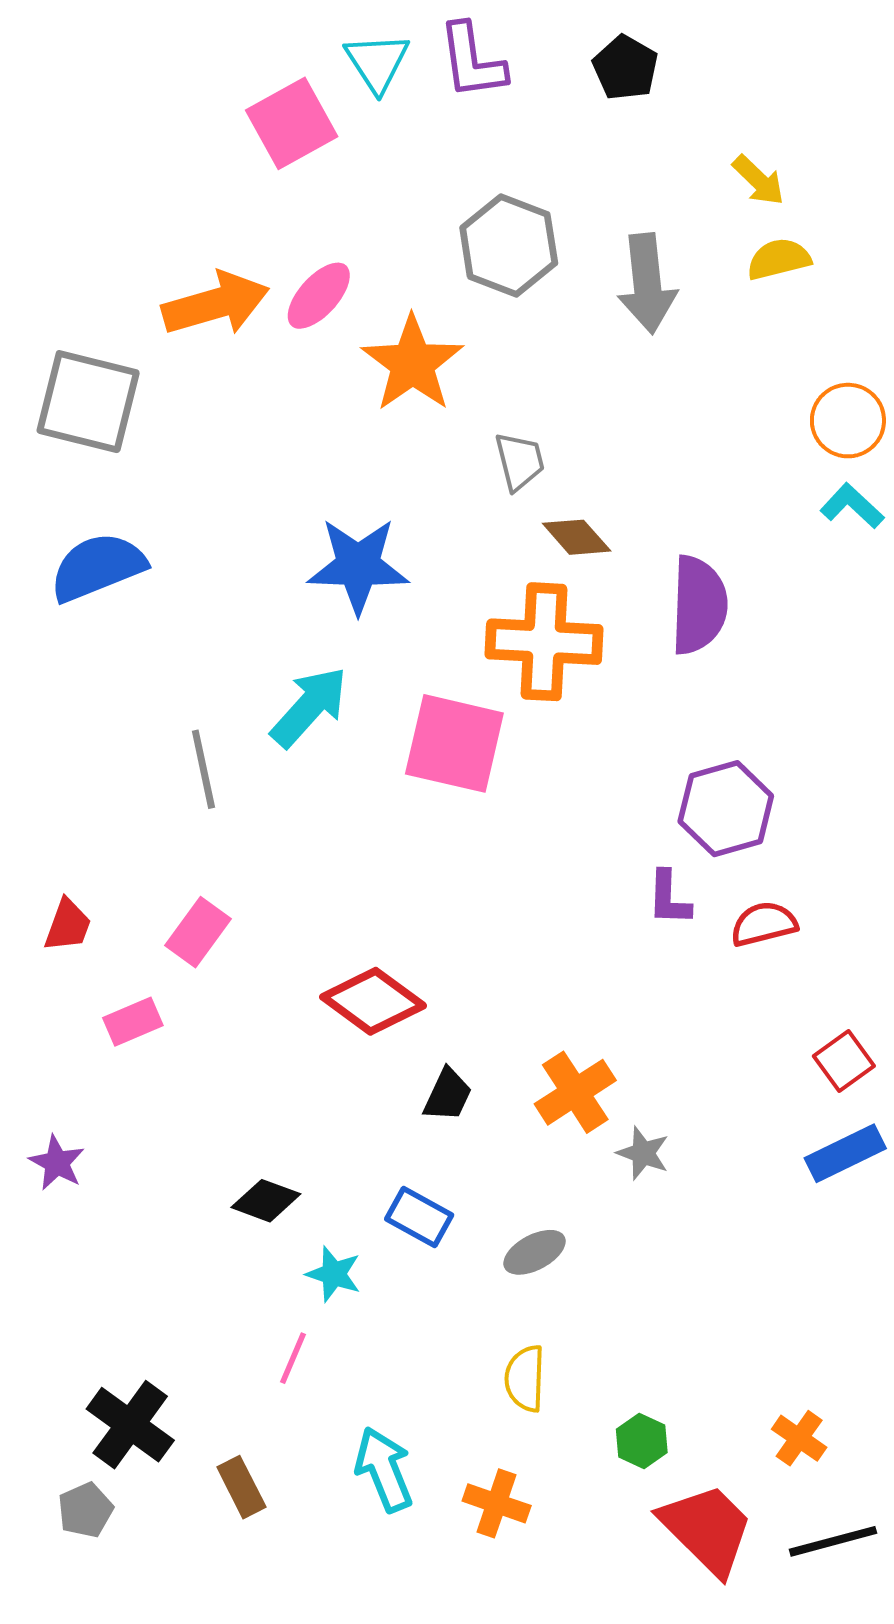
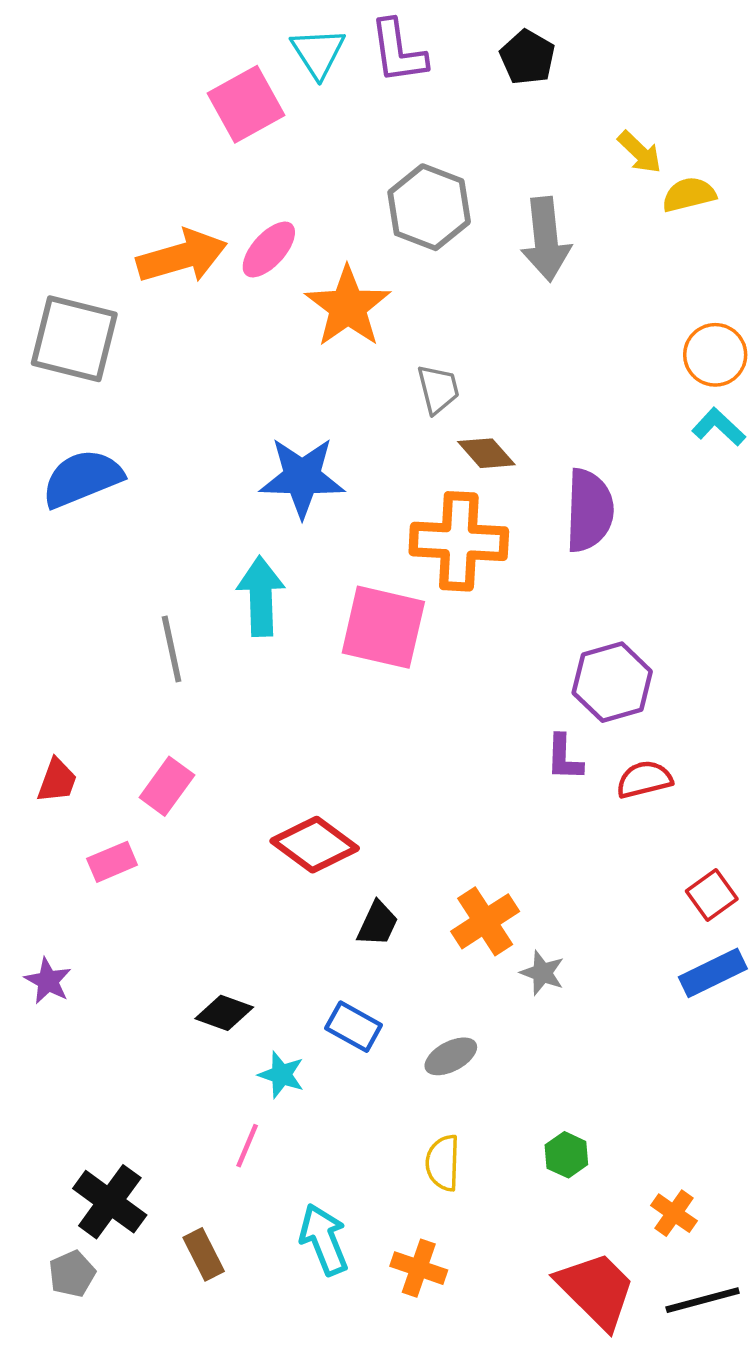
yellow semicircle: (779, 259) -> (689, 195), moved
cyan arrow: (309, 707) -> (261, 596), turned -44
green hexagon: (642, 1441) -> (566, 1155), moved

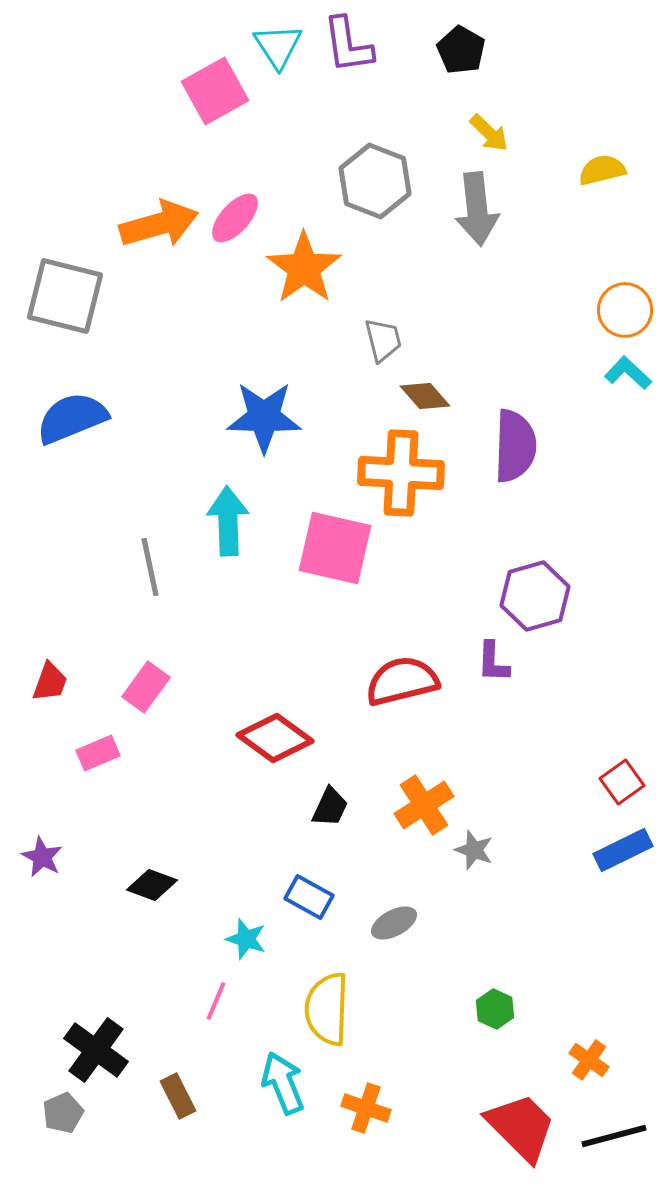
yellow arrow: (640, 152) -> (489, 133), moved
red semicircle: (644, 779) -> (402, 681), moved, size x1.5
black diamond: (224, 1013) -> (152, 885), moved
yellow semicircle: (443, 1163) -> (327, 1009), moved, size x1.5

